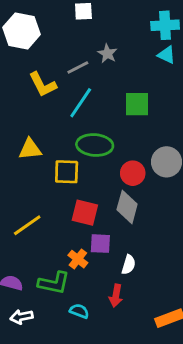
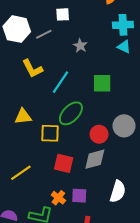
gray line: (78, 68) -> (44, 34), moved
green ellipse: (95, 145) -> (71, 113), turned -50
gray diamond: (127, 207) -> (95, 159), turned 60
purple square: (100, 244) -> (79, 196), moved
white semicircle: (129, 265) -> (118, 191), moved, size x1.5

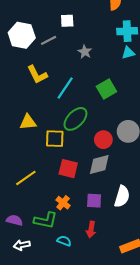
cyan triangle: (124, 47) -> (128, 53), turned -40
green square: (102, 83) -> (106, 89), turned -30
purple square: (79, 196) -> (94, 201), moved

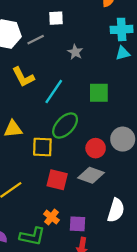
green square: (106, 89) -> (99, 93), turned 30
gray diamond: (99, 164) -> (91, 175), turned 35
purple square: (94, 201) -> (77, 224), moved

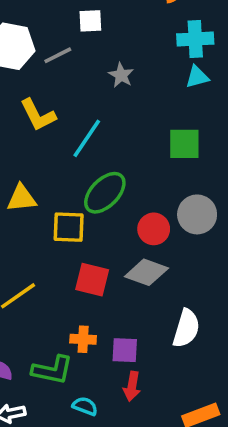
green square: (99, 93) -> (184, 144), moved
orange cross: (51, 217) -> (83, 339), turned -35

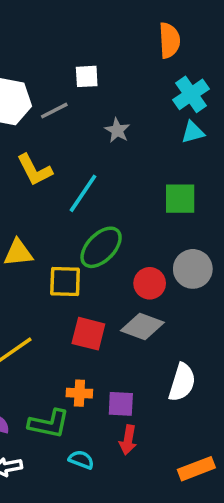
cyan cross: (195, 39) -> (191, 94), turned -32

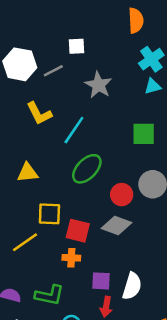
gray star: (117, 130) -> (98, 85), size x1.5
yellow square: (65, 282) -> (49, 214), moved
white semicircle: (182, 382) -> (132, 286), moved
orange cross: (79, 393) -> (71, 258), moved

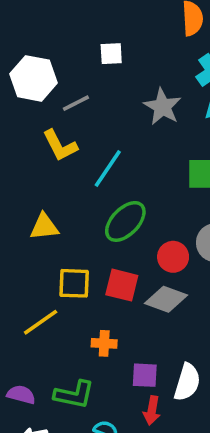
gray line: (53, 71) -> (76, 103), moved
gray star: (98, 85) -> (162, 107), moved
red square: (78, 231) -> (122, 285), moved

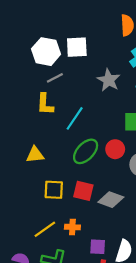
white square: (111, 54) -> (77, 47), size x1.5
white hexagon: (34, 78) -> (46, 52), moved
yellow L-shape: (60, 146) -> (45, 104), turned 30
red circle: (173, 257) -> (115, 149), moved
yellow line: (41, 322) -> (45, 229), moved

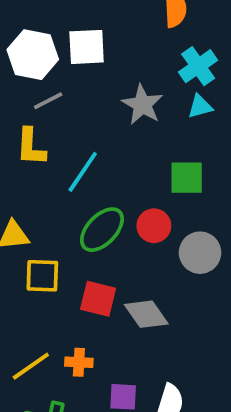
yellow square: (54, 190) -> (42, 276), moved
gray diamond: (111, 200) -> (146, 314), turned 35

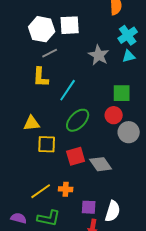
red circle: (154, 226) -> (114, 115), moved
red square: (98, 299) -> (76, 156), turned -30

